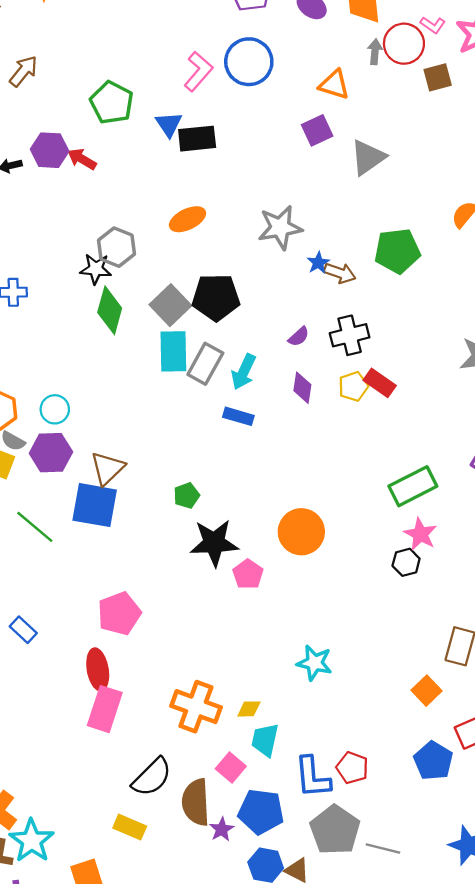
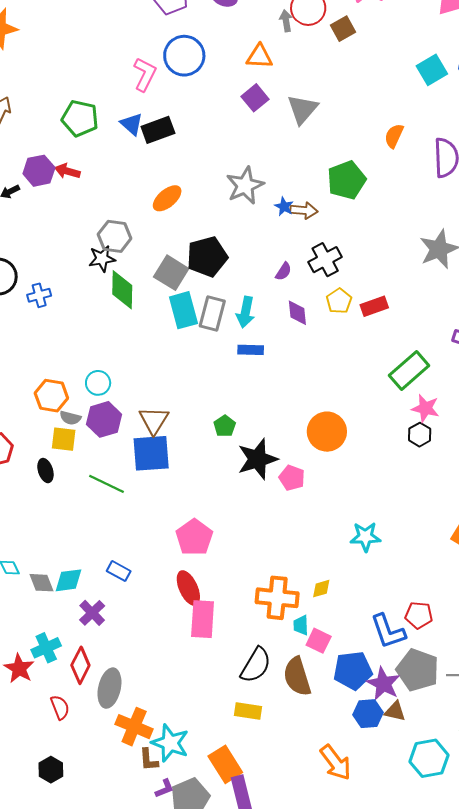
red rectangle: (380, 383) -> (374, 306), moved, turned -40
cyan trapezoid: (265, 740) -> (301, 625), moved, size x0.7
purple star: (222, 829) -> (383, 684), moved, size x1.6

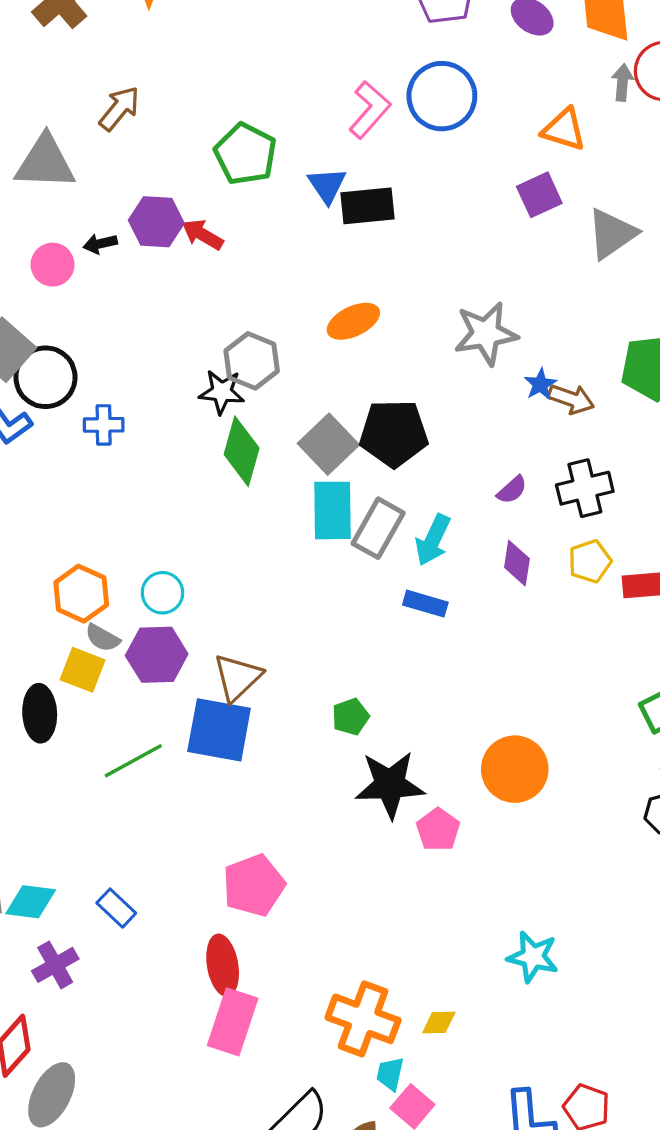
black ellipse: (45, 471) -> (40, 713), size x1.4
green line: (106, 484) -> (133, 761), turned -69

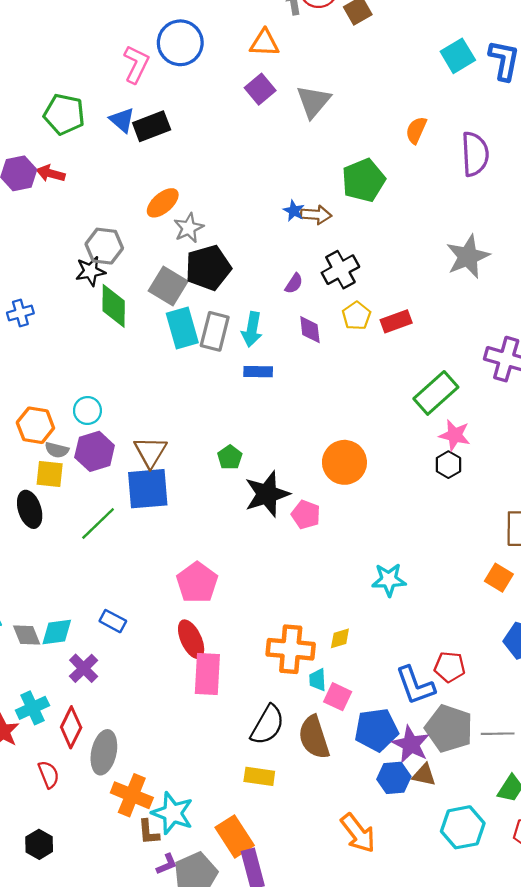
gray star: (486, 334) -> (189, 228), moved, size x0.7

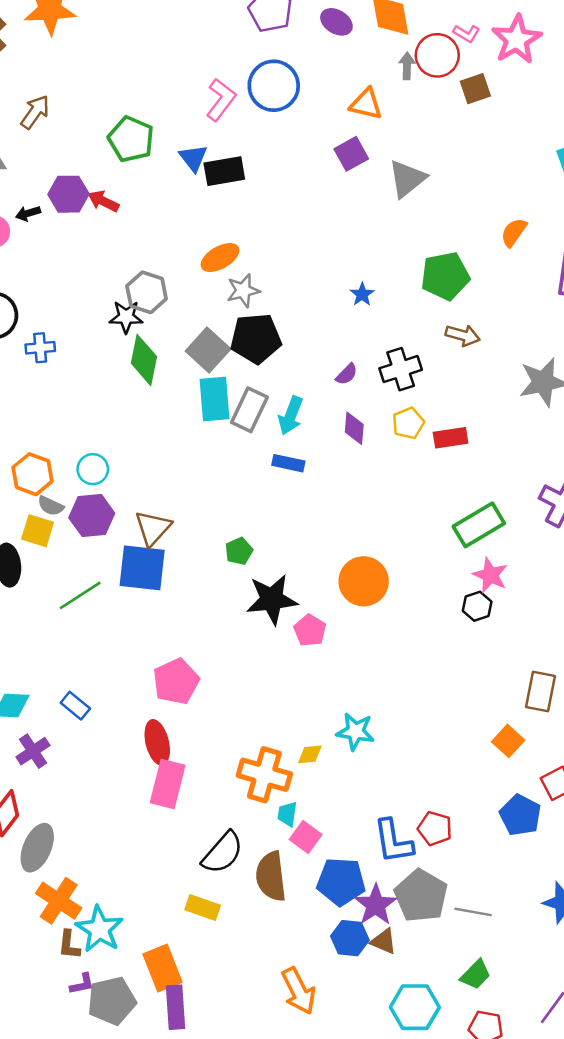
brown arrow: (316, 215) -> (463, 335), moved
cyan star: (389, 580) -> (355, 732), moved
yellow diamond: (340, 638) -> (310, 754), moved

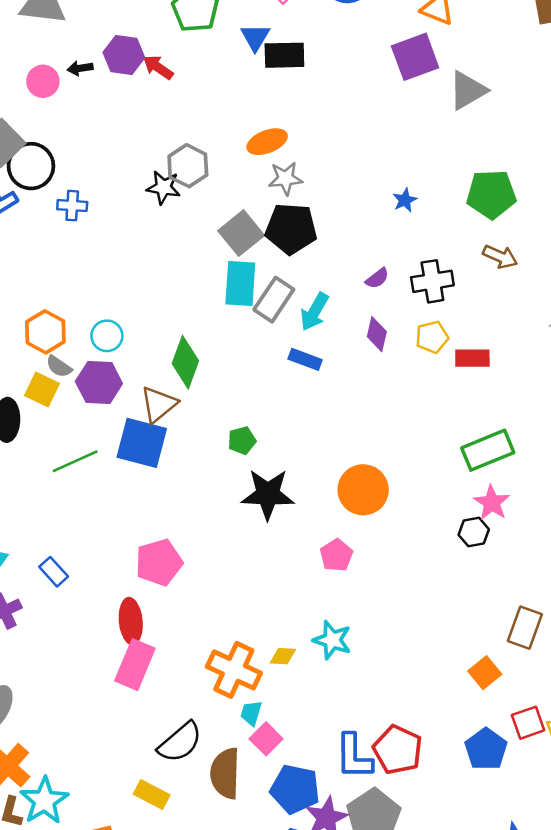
purple square: (351, 154) -> (415, 57), size x1.4
green diamond: (144, 360) -> (185, 362), moved
pink pentagon: (310, 630) -> (336, 555), moved
red pentagon: (435, 828) -> (398, 750), size x1.4

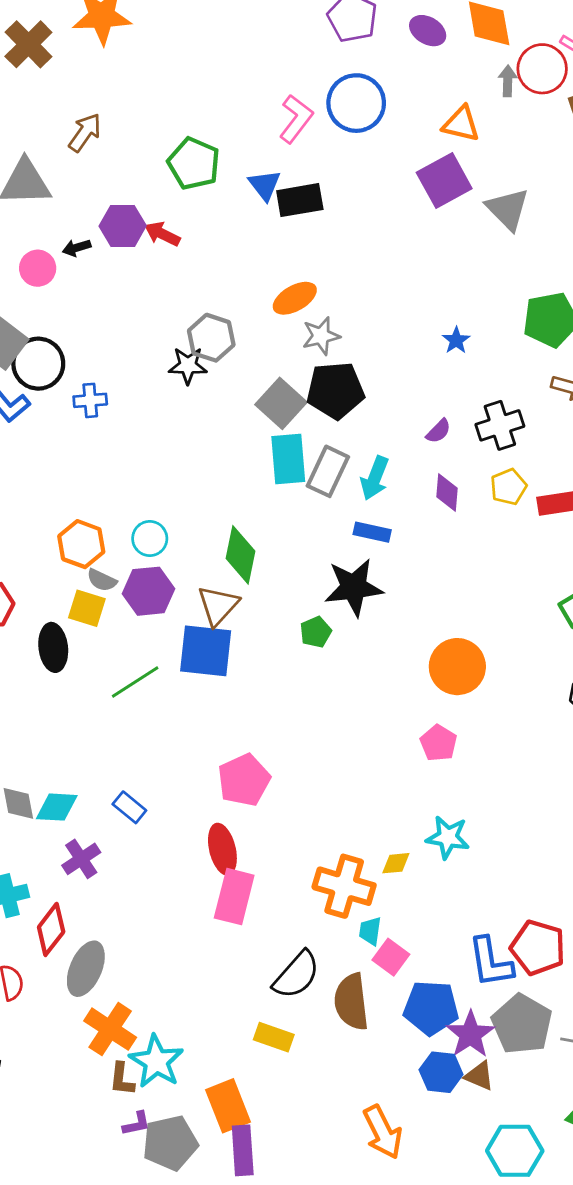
gray triangle: (468, 90) -> (508, 209), turned -36
black star: (268, 494) -> (354, 587), moved

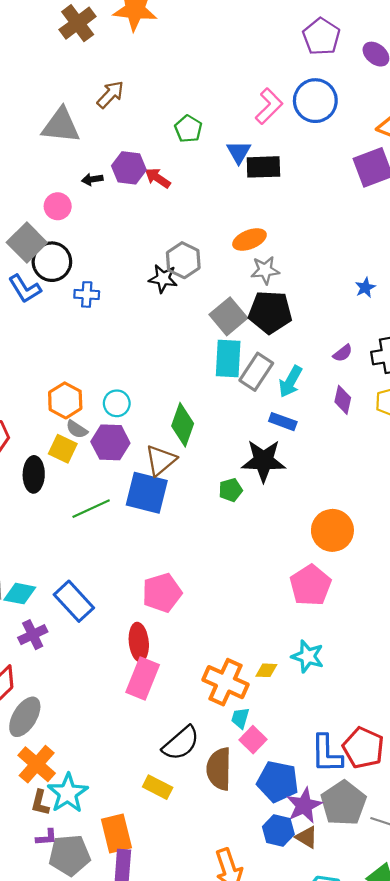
green pentagon: (194, 163) -> (188, 129), size x0.7
pink circle: (38, 268) -> (58, 206), moved
pink pentagon: (439, 743) -> (311, 585), size x1.5
blue rectangle: (129, 807) -> (74, 601), size x1.6

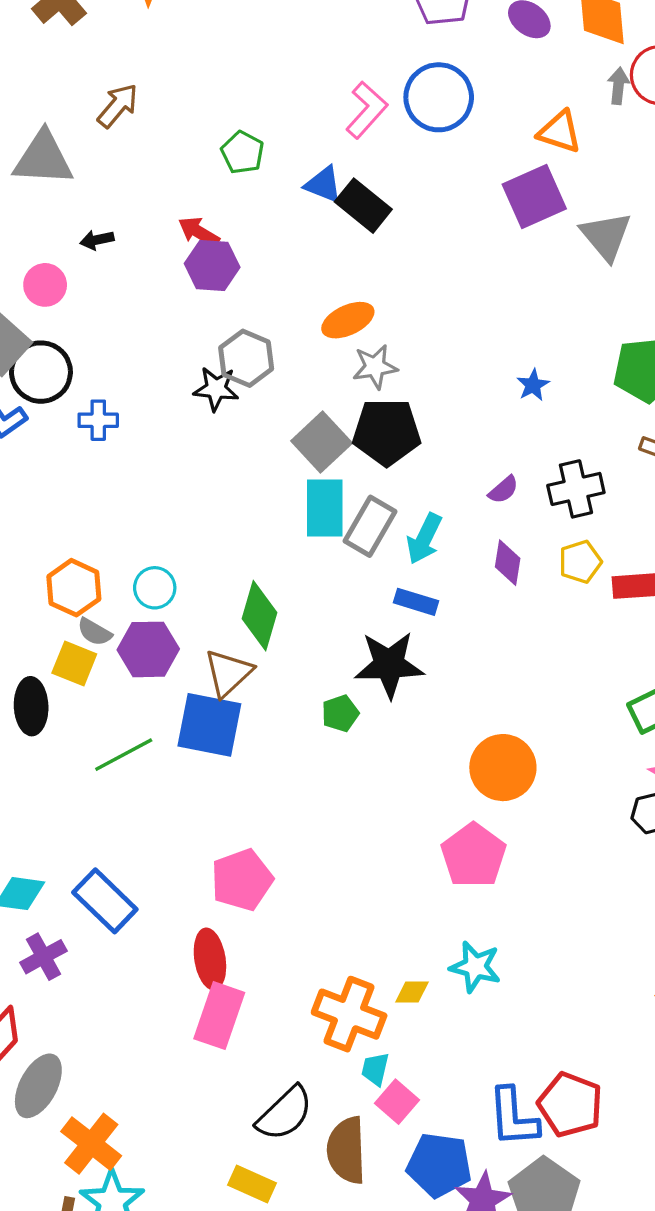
blue triangle: (239, 152) -> (323, 185), turned -35
black rectangle: (263, 167) -> (363, 206), turned 44
purple hexagon: (129, 168) -> (212, 265), moved
orange cross: (37, 764) -> (91, 1144), moved

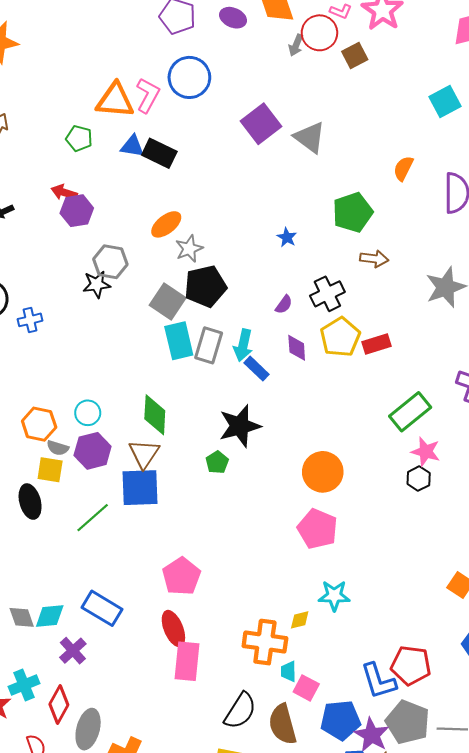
gray arrow: (618, 86) -> (296, 45), turned -150
orange triangle: (560, 132) -> (115, 100), moved, size x1.4
yellow pentagon: (580, 562) -> (340, 337), size x1.5
blue rectangle: (416, 602) -> (256, 369), moved, turned 40

